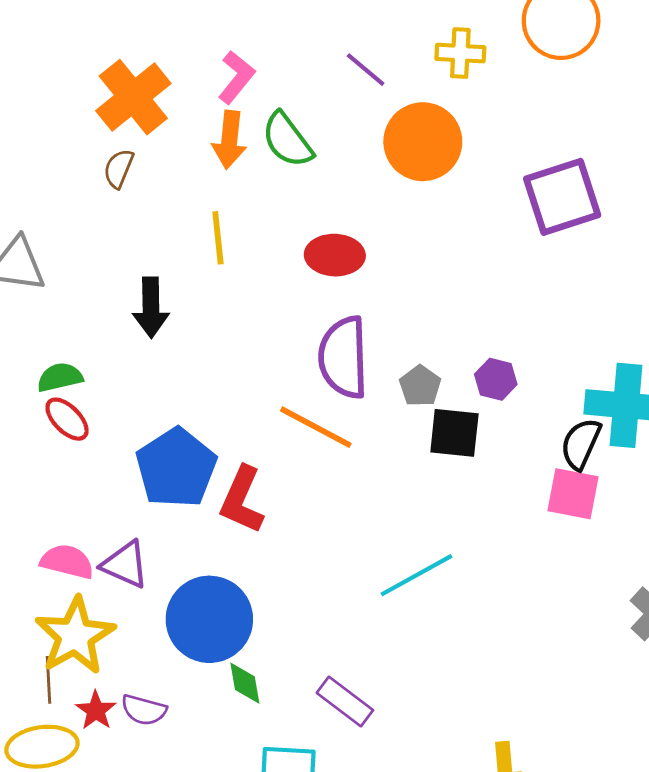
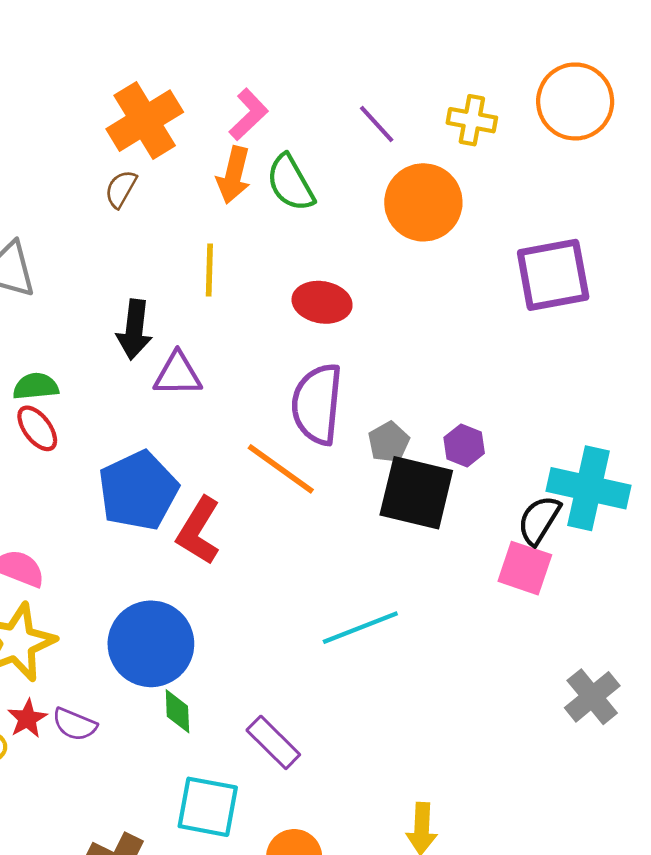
black square: (454, 433) -> (416, 493), size x1.4
purple triangle: (125, 565) -> (178, 374), moved, turned -32

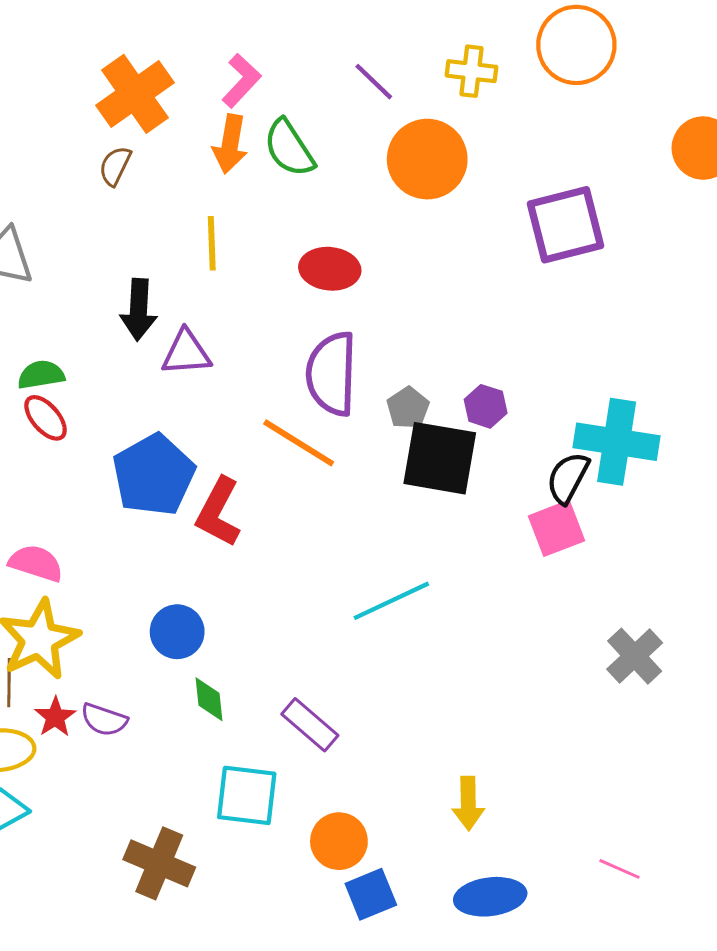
pink square: (525, 568) -> (556, 528), turned -36
blue circle: (151, 644) -> (177, 632), size x0.6

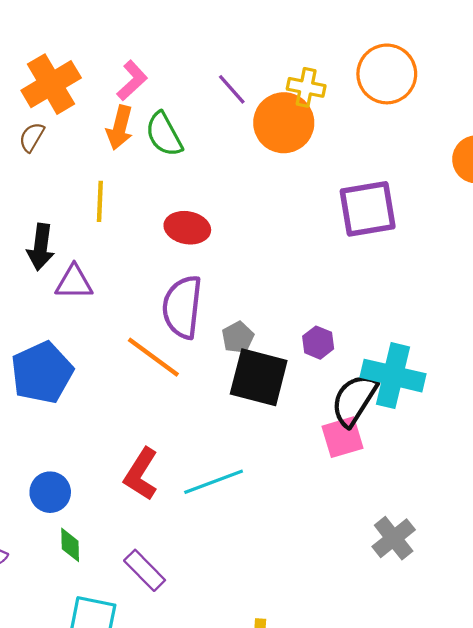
orange circle: (427, 159) -> (284, 123), moved
purple hexagon: (486, 406) -> (318, 343), moved
black semicircle: (568, 478) -> (354, 400), size x1.4
red L-shape: (218, 512) -> (141, 474), moved

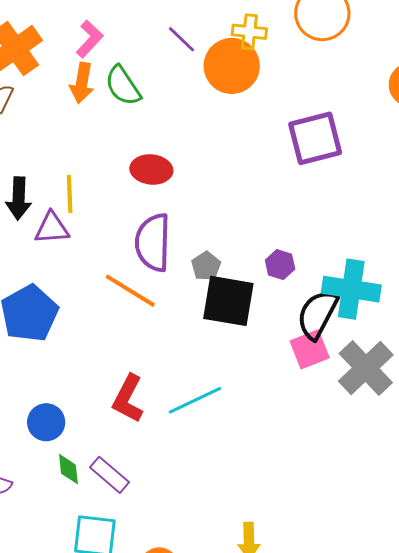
yellow line: (100, 201) -> (70, 194), moved
gray cross: (394, 538) -> (366, 368), moved, size x1.4
purple rectangle: (145, 570) -> (110, 475), moved

